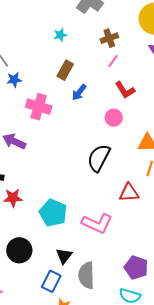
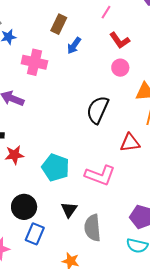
pink circle: (114, 118) -> (120, 68), moved
blue rectangle: (51, 281) -> (35, 234), moved

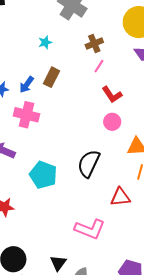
blue arrow: (74, 46) -> (27, 85), moved
cyan pentagon: (56, 167) -> (43, 175), moved

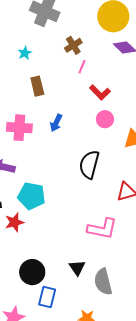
brown rectangle: (52, 77) -> (37, 86), turned -30
blue arrow: (27, 85) -> (56, 123), moved
cyan pentagon: (43, 175) -> (32, 196), moved

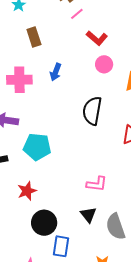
pink line: (82, 67) -> (77, 14), turned 32
red star: (14, 222) -> (27, 191), moved
pink L-shape: (102, 229) -> (97, 184), moved, size x0.7

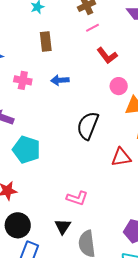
pink circle: (104, 64) -> (119, 86), moved
blue arrow: (56, 72) -> (60, 80), turned 54
pink cross: (19, 80) -> (23, 80), size x0.7

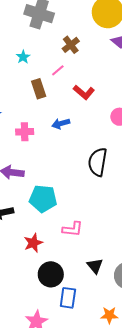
pink line: (92, 28) -> (58, 70), moved
red L-shape: (107, 55) -> (84, 92), moved
pink L-shape: (77, 198) -> (73, 229), moved

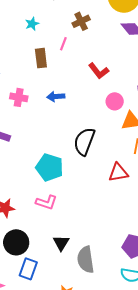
pink line: (58, 70) -> (63, 44), turned -40
red L-shape: (84, 92) -> (99, 71), moved
cyan pentagon: (43, 199) -> (50, 167), moved

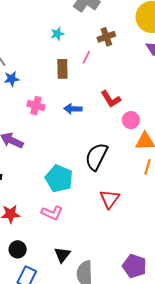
red L-shape: (99, 71) -> (111, 99), moved
red triangle: (118, 173) -> (110, 199), moved, turned -50
black circle: (16, 242) -> (18, 249), size x0.7

